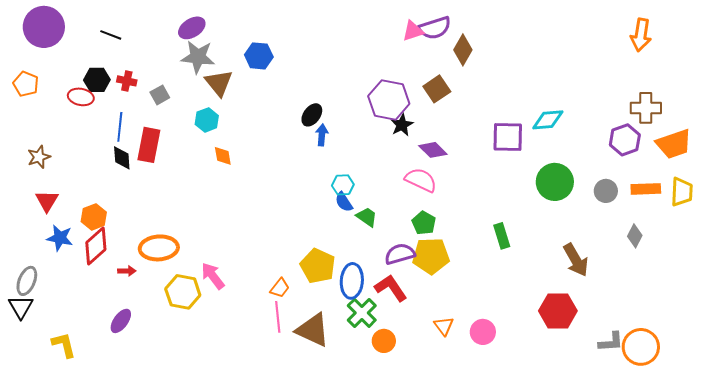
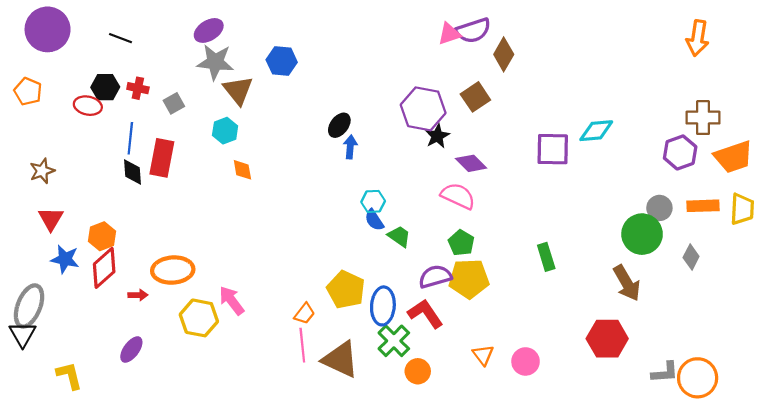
green circle: (555, 182) -> (642, 234), moved
gray ellipse: (27, 281) -> (29, 306), size x1.4

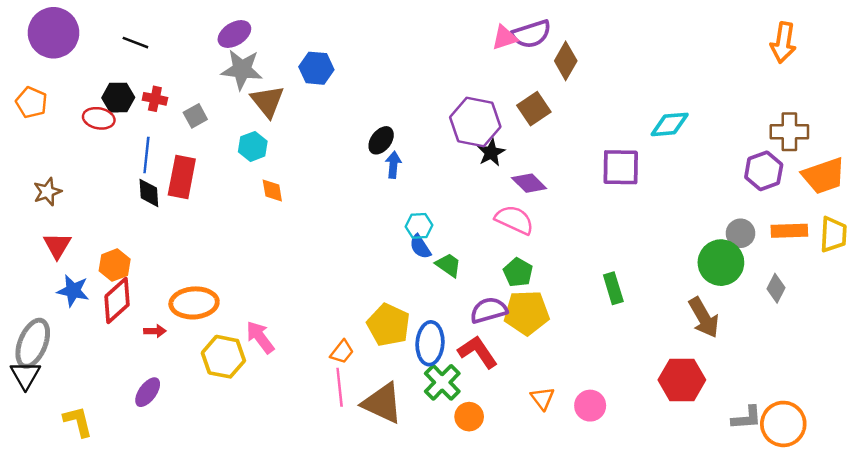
cyan diamond: (596, 131) -> (670, 124), moved

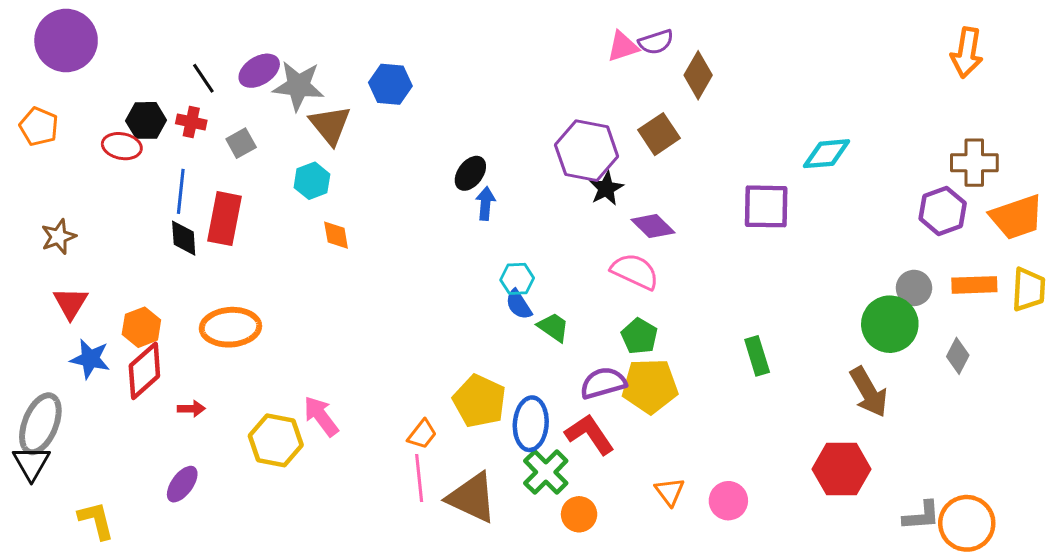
purple ellipse: (234, 34) -> (259, 71), moved
purple semicircle: (531, 34) -> (656, 42), size x0.7
black line: (135, 43) -> (203, 78), moved, turned 35
orange ellipse: (194, 303) -> (230, 327), moved

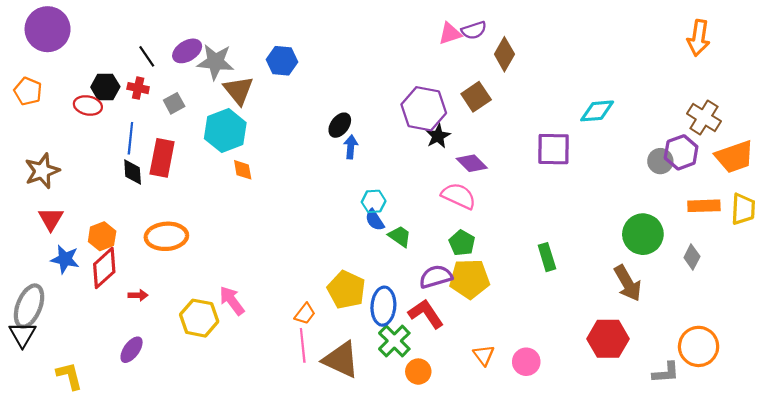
brown cross: (974, 163) -> (704, 117), turned 32
cyan hexagon: (312, 181) -> (225, 131), size x1.6
brown star: (58, 237) -> (42, 171), size x1.4
gray circle: (914, 288) -> (660, 161), moved
orange circle: (967, 523) -> (699, 346), moved

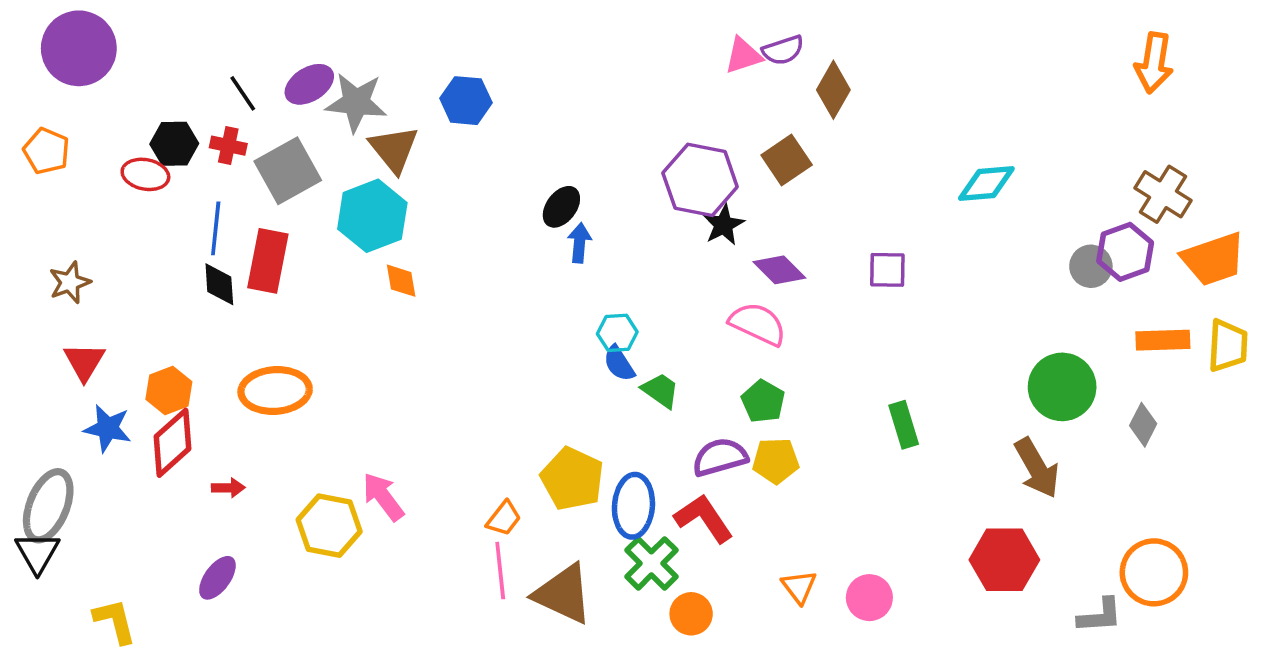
gray square: (174, 103) -> (288, 171), size x1.8
purple square: (553, 149) -> (887, 270), moved, size x0.7
brown star: (42, 171) -> (70, 282), size x0.7
yellow pentagon: (470, 279) -> (776, 461), size x0.7

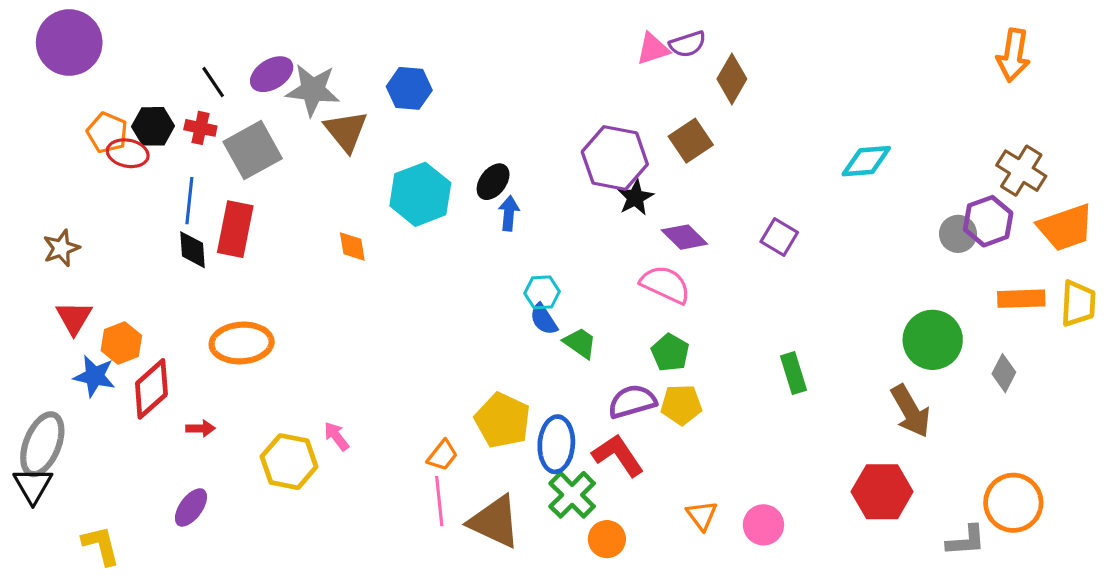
orange pentagon: (46, 151) -> (107, 133), moved
cyan hexagon: (372, 216) -> (420, 194), moved
purple square: (887, 270) -> (779, 237), turned 30
orange hexagon: (169, 391) -> (121, 343), moved
pink arrow: (383, 497) -> (336, 436), size x0.7

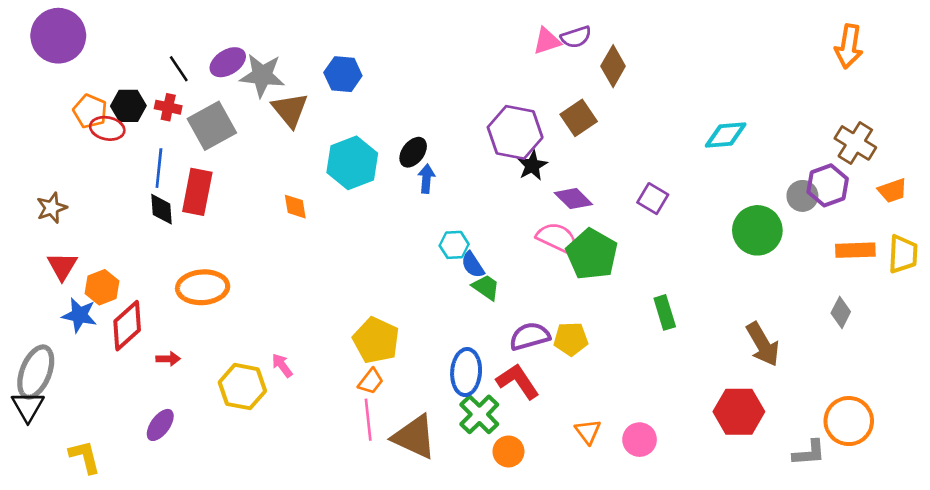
orange trapezoid: (1066, 228) -> (892, 191), size x0.6
blue semicircle: (544, 319) -> (473, 265), moved
green circle: (933, 340) -> (757, 230), moved
green pentagon: (670, 352) -> (592, 254), moved, size x1.6
yellow pentagon: (503, 420) -> (376, 340), moved

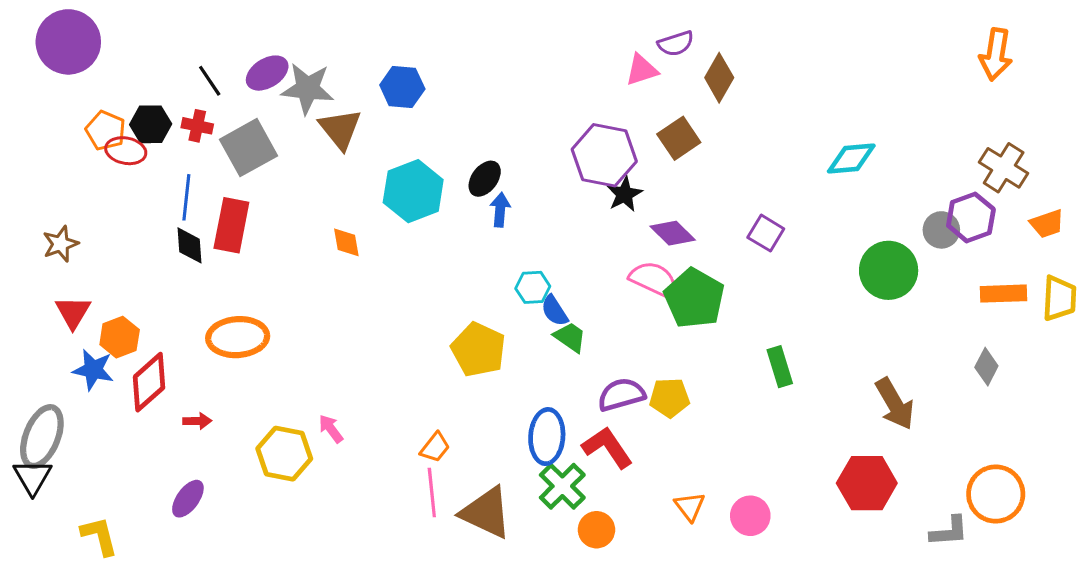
pink triangle: (547, 41) -> (642, 70), moved
yellow pentagon: (376, 340) -> (478, 350), moved

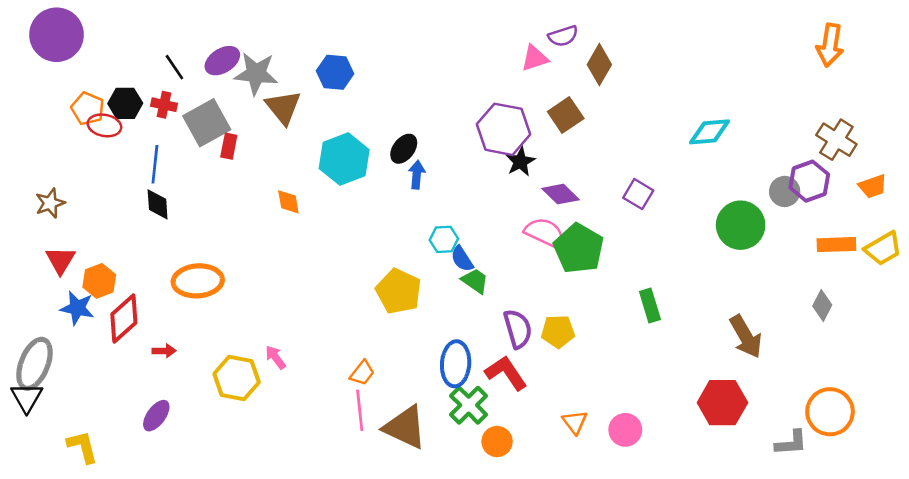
red rectangle: (231, 225) -> (229, 146), moved, size x0.6
yellow trapezoid: (1059, 298) -> (883, 248), turned 57
purple semicircle: (621, 395) -> (518, 329), turned 90

